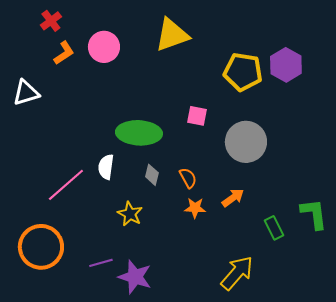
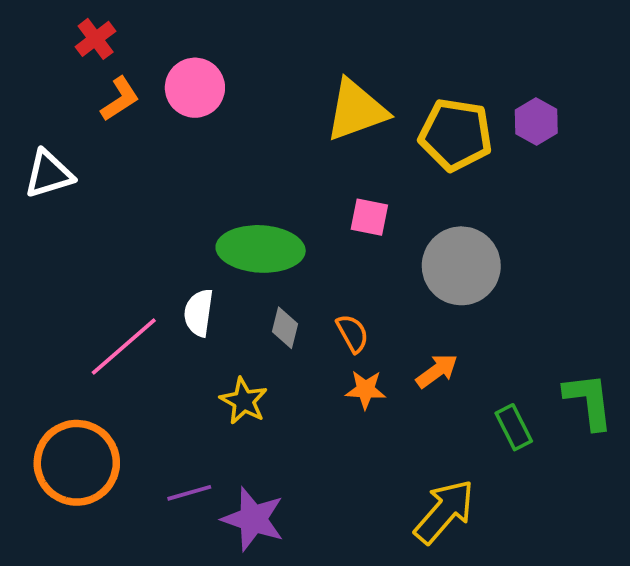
yellow triangle: (172, 35) -> (356, 110), moved
purple hexagon: (286, 65) -> (536, 121), size x0.7

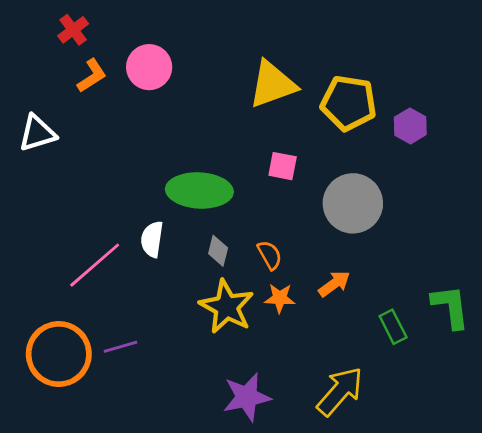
purple hexagon: (536, 121) -> (410, 126), moved
yellow star: (244, 401) -> (227, 307), moved, size x1.5
purple line: (189, 493) -> (120, 347), moved
purple star: (253, 519) -> (247, 397), moved, turned -30

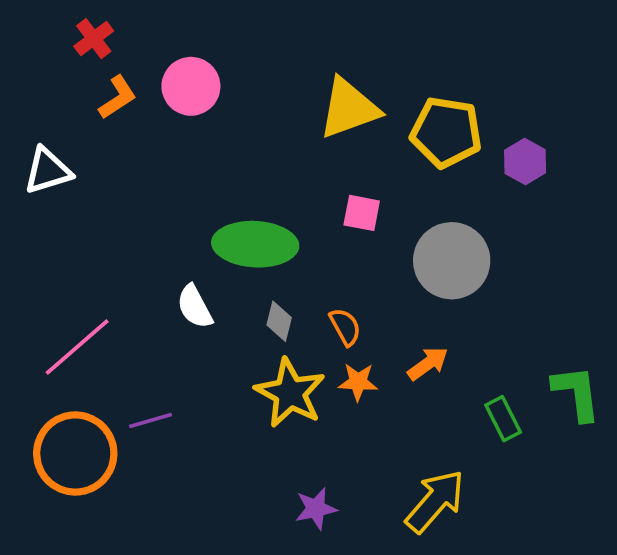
white semicircle: (152, 239) -> (195, 307), turned -36
pink line: (95, 265) -> (77, 347), moved
purple line: (120, 347) -> (151, 420), moved
purple star: (247, 397) -> (316, 509), size x0.7

